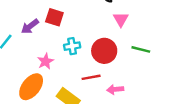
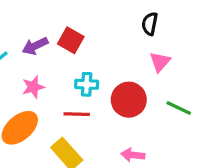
pink star: (45, 61) -> (33, 87), moved
red line: (91, 77) -> (77, 114), moved

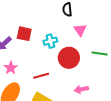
cyan cross: (87, 84) -> (50, 41), moved

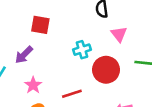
red square: (24, 34) -> (40, 25), moved

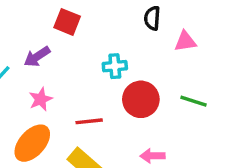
pink triangle: (119, 34) -> (185, 41), moved, turned 48

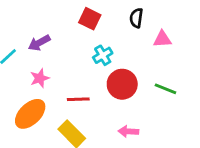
red square: (67, 22) -> (90, 19), moved
cyan cross: (115, 66) -> (103, 55), turned -30

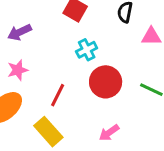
red line: (78, 99) -> (58, 95), turned -65
pink arrow: (128, 131) -> (109, 133), turned -42

